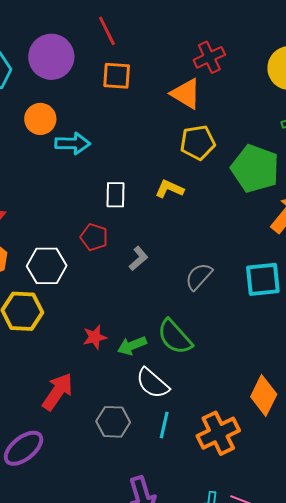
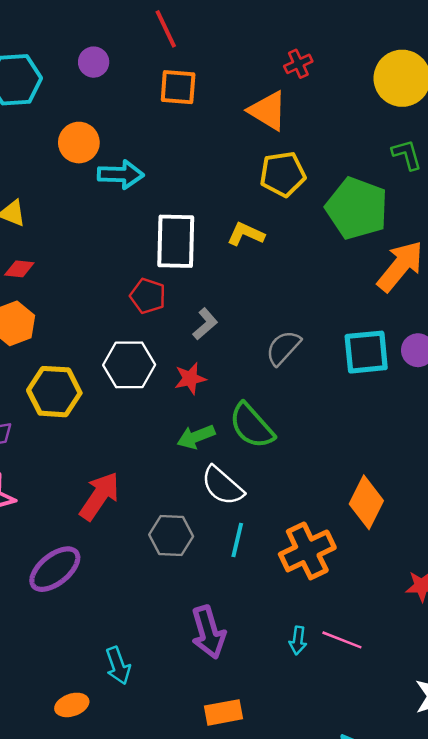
purple circle: (51, 57) -> (94, 62), size x0.5
red cross: (209, 57) -> (298, 64), size x0.7
white rectangle: (115, 195) -> (176, 241), size x1.6
white hexagon: (47, 266) -> (129, 365), moved
red star: (95, 337) -> (190, 378), moved

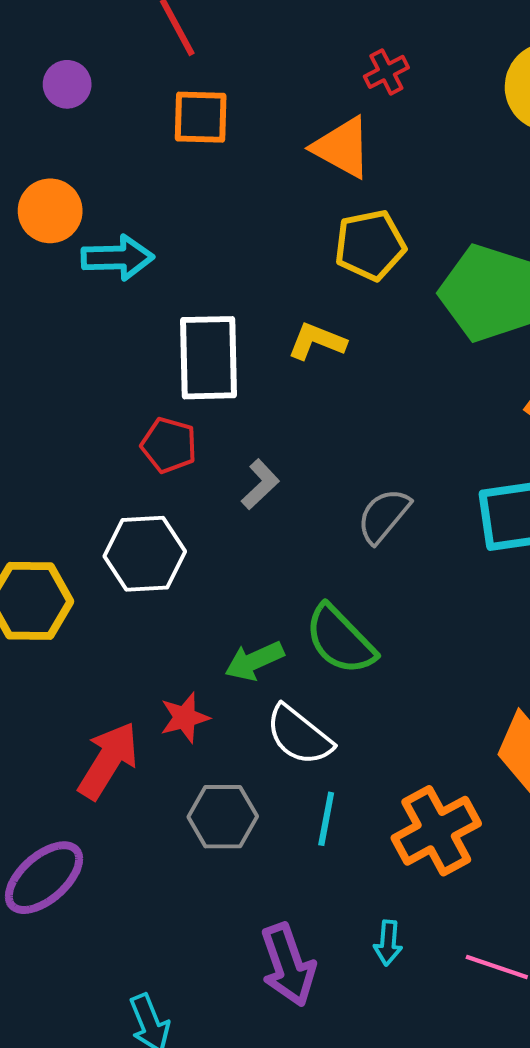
red star: (190, 378) -> (185, 718), moved
cyan arrow: (298, 640) -> (388, 943), moved

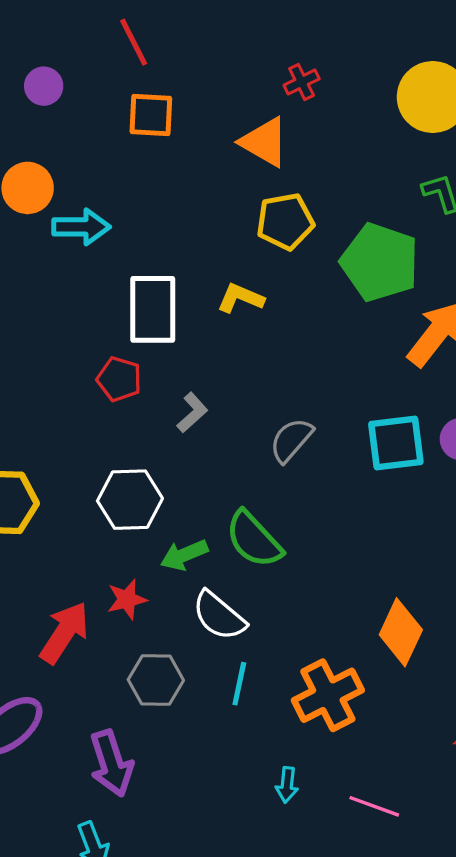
white hexagon: (145, 554) -> (130, 500), moved
purple arrow: (288, 965) -> (111, 763), moved

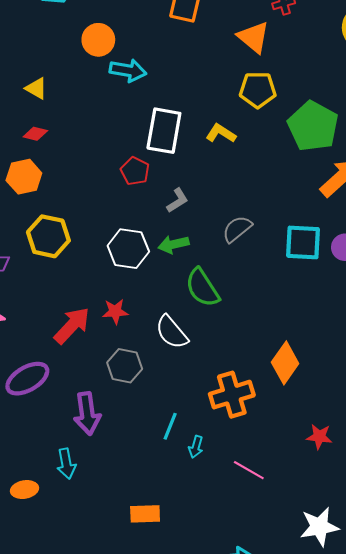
green arrow: (184, 555) -> (173, 244), moved
cyan line: (239, 684) -> (170, 426), moved

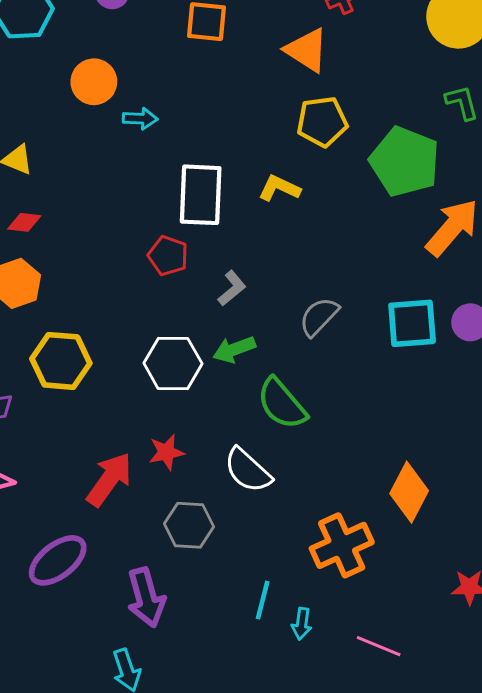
cyan arrow: (128, 70) -> (140, 119), size x0.7

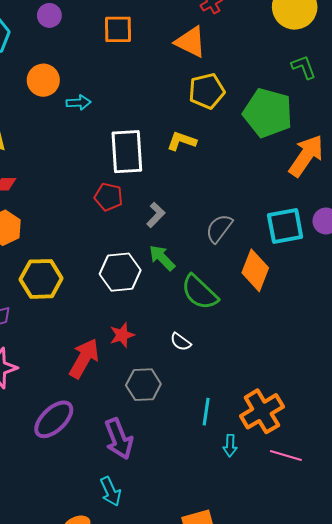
green arrow: (234, 349) -> (162, 258), turned 72
white semicircle: (248, 470) -> (181, 342), size x0.6
orange diamond: (409, 492) -> (255, 270), moved
orange cross: (342, 545) -> (262, 411), moved
cyan line: (263, 600) -> (206, 412), moved

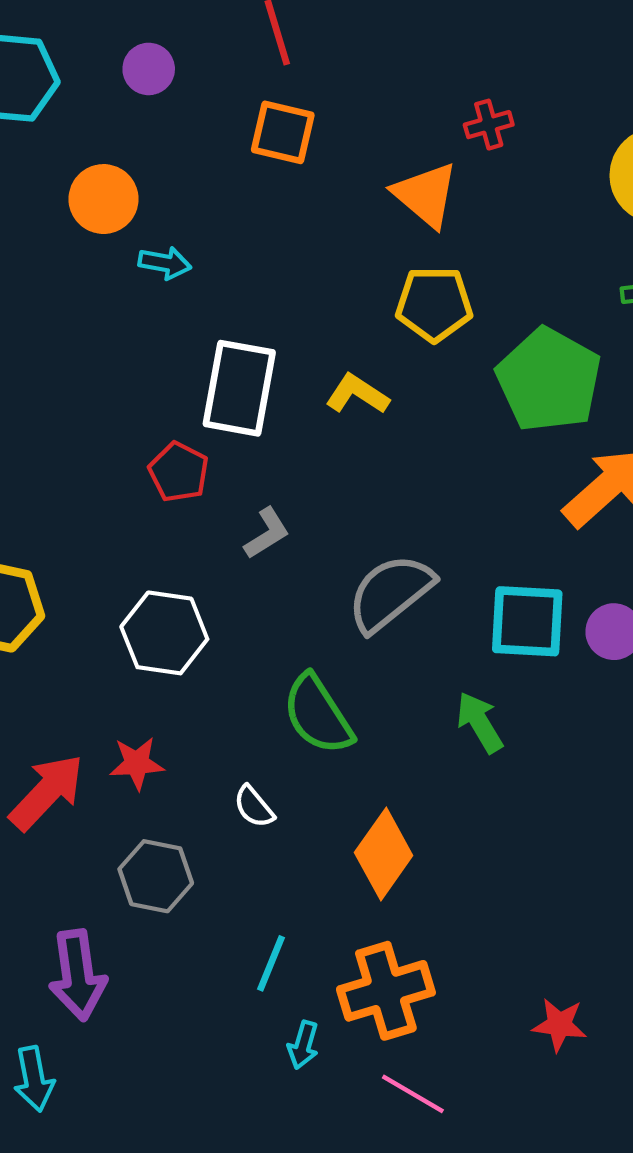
gray semicircle: (219, 228) -> (390, 593), size x1.4
green arrow: (162, 258) -> (480, 722), moved
orange diamond: (255, 270) -> (384, 854), moved

